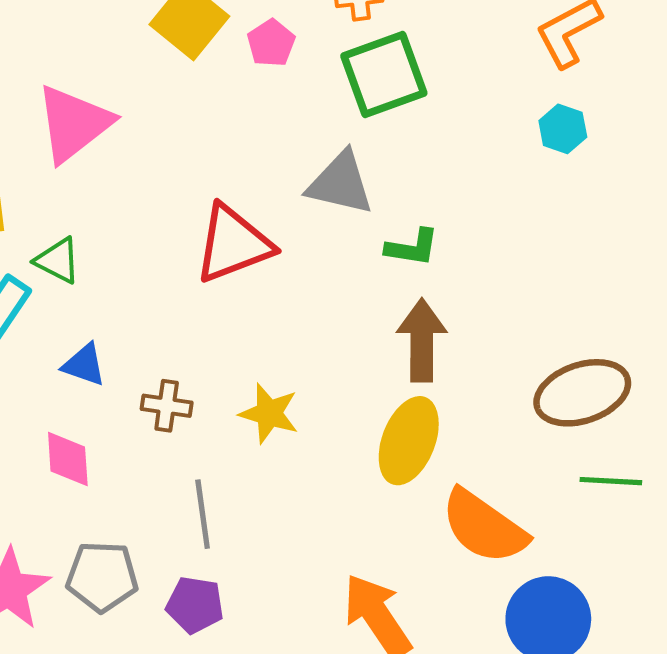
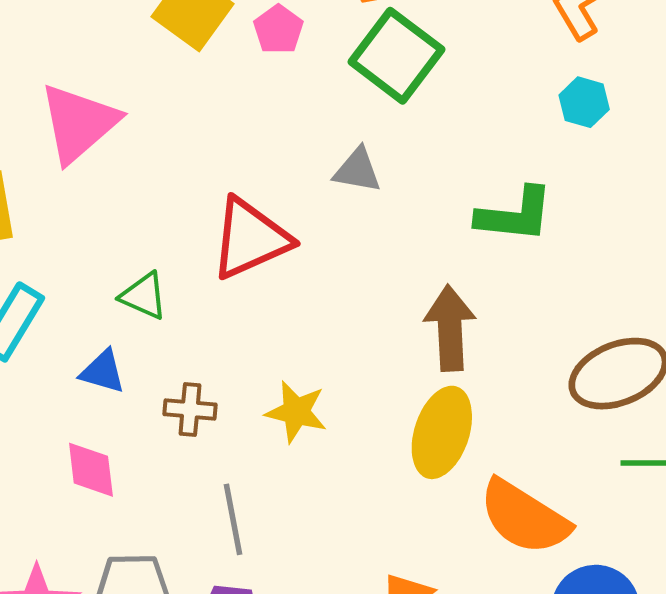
green square: (384, 74) -> (396, 56), turned -30
gray triangle: (340, 183) -> (357, 170), size x0.7
green L-shape: (412, 247) -> (515, 215), moved, size x1.4
green triangle: (58, 261) -> (144, 296), moved

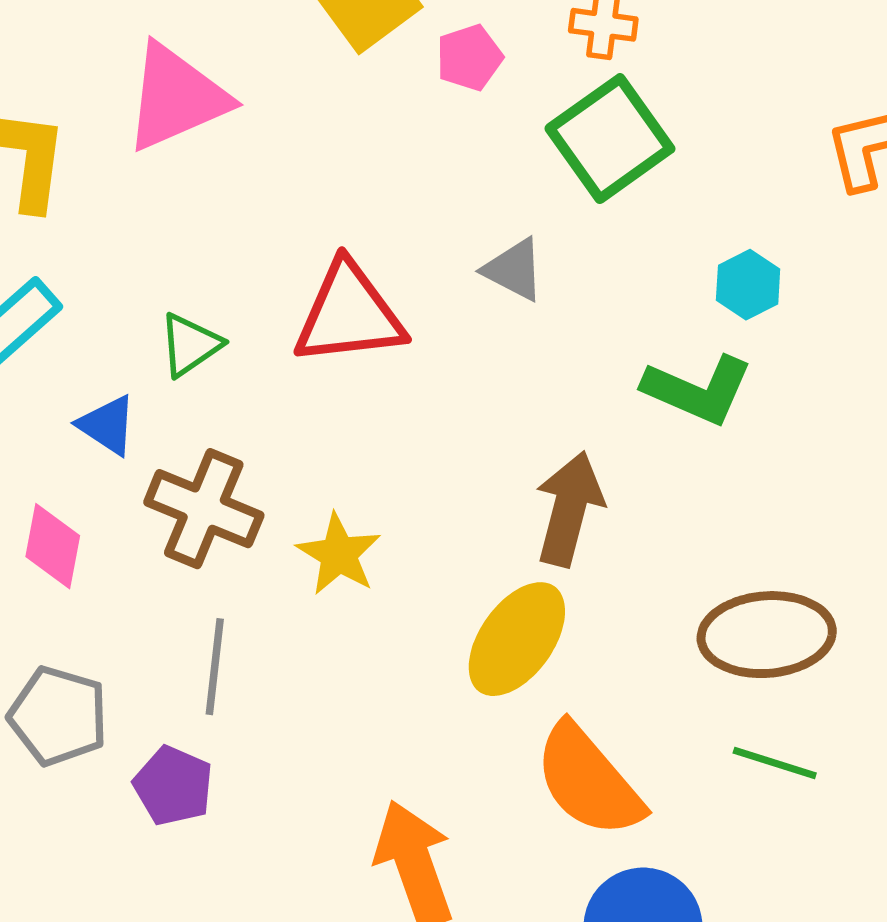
cyan hexagon: (584, 102) -> (748, 285), moved
green triangle: (144, 296) -> (190, 345), turned 44
brown cross: (190, 409) -> (204, 509), size x1.6

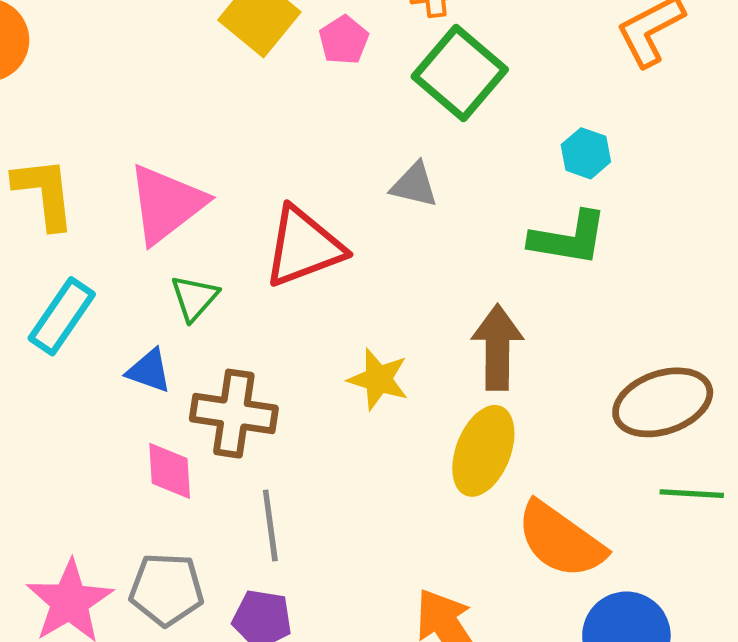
pink triangle: (176, 97) -> (166, 204), moved
pink diamond: (53, 546) -> (170, 471), moved
yellow star: (339, 554) -> (378, 379), moved

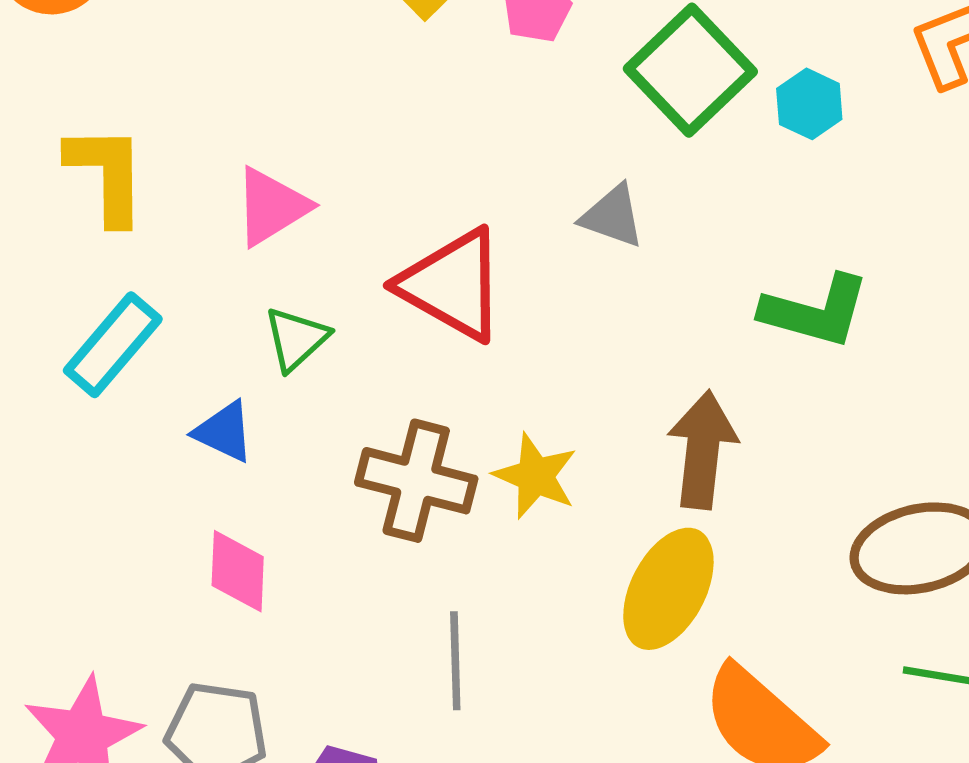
cyan hexagon: (586, 153) -> (809, 104), moved
pink triangle: (166, 204) -> (271, 207), size x0.7
red triangle: (304, 247) -> (452, 285), turned 44
brown cross: (234, 414) -> (416, 481), moved
gray line: (270, 525) -> (455, 661), moved

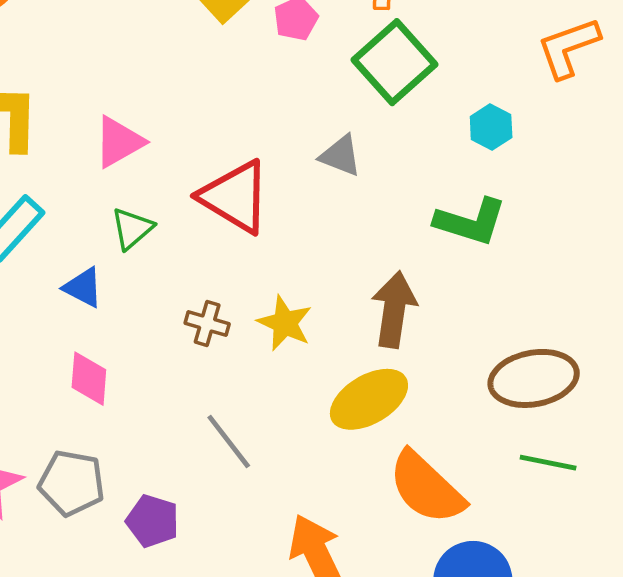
cyan hexagon: (809, 104) -> (491, 127), moved
brown cross: (416, 481) -> (207, 324), size x0.6
yellow ellipse: (668, 589) -> (369, 399), turned 30
gray line: (455, 661) -> (229, 441), turned -38

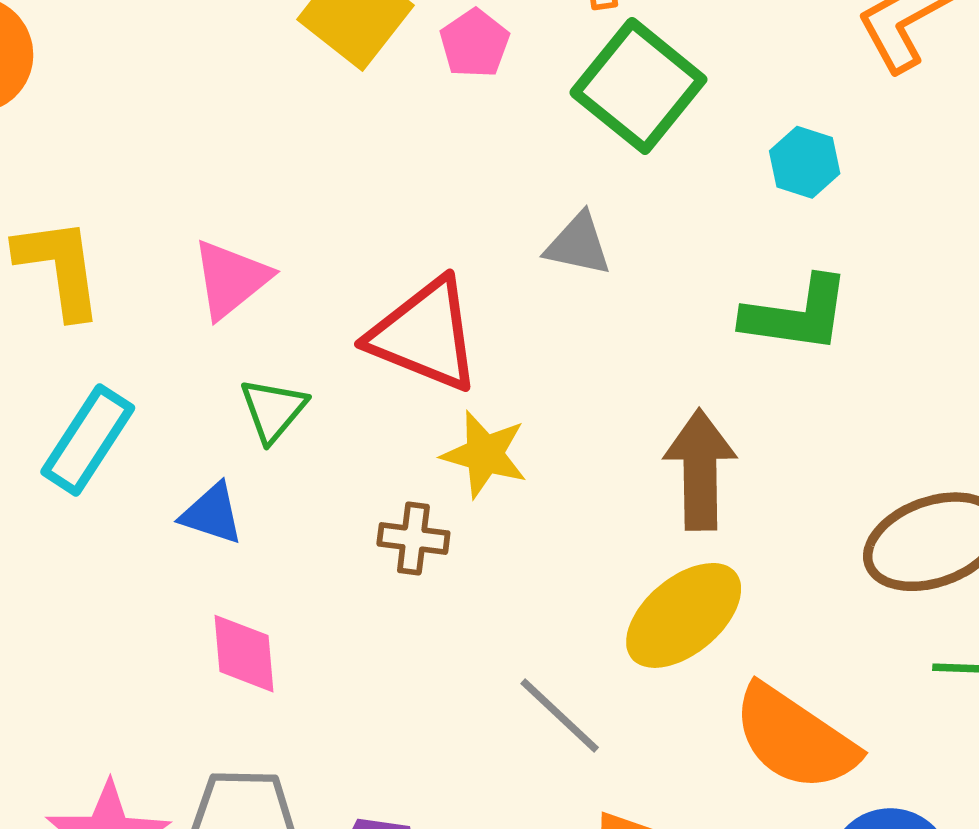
yellow star: (285, 323) -> (485, 454), moved
gray line: (229, 441) -> (560, 716), moved

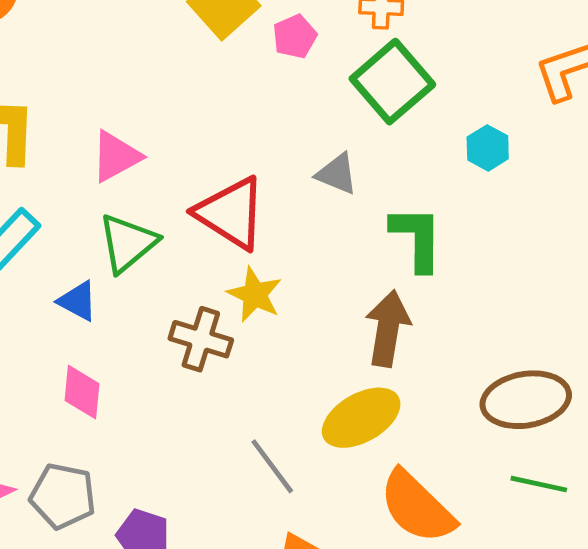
green L-shape: (797, 314) -> (417, 238), moved, turned -108
green triangle: (273, 410) -> (128, 243), size x1.4
brown cross: (413, 539) -> (201, 339), size x1.4

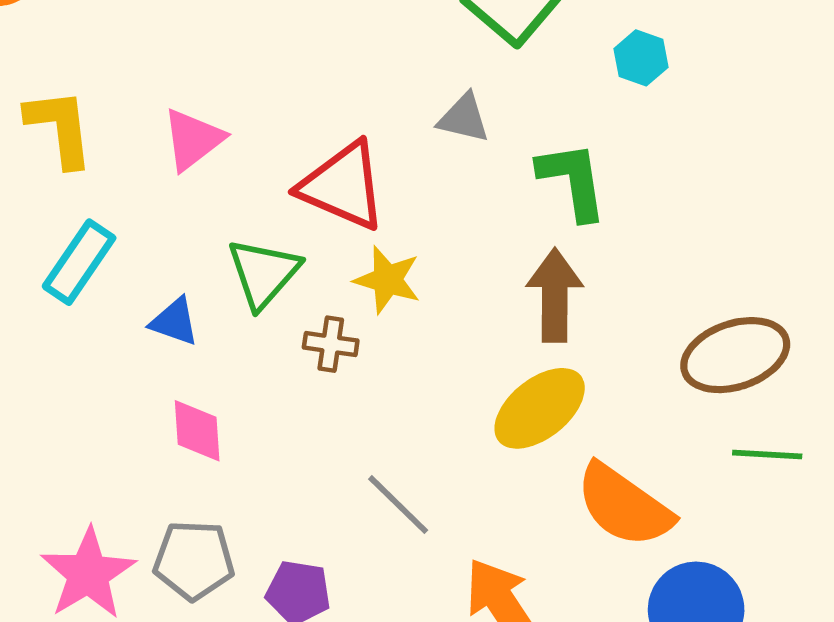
green triangle: (128, 243) -> (264, 273), moved
brown cross: (201, 339) -> (331, 344), size x0.7
gray line: (272, 466) -> (398, 505), moved

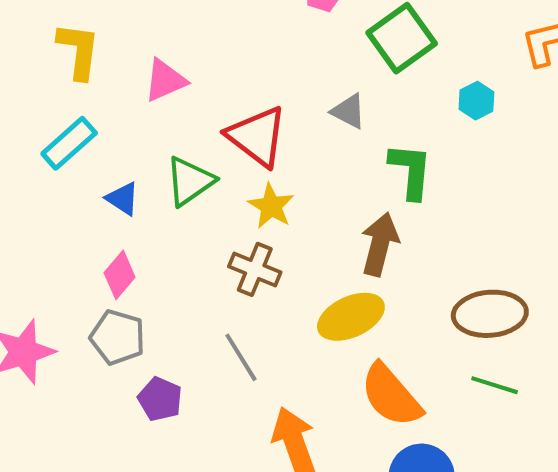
brown cross: (331, 344) -> (255, 269), moved, size x1.4
pink diamond: (197, 431) -> (120, 275), turned 30
gray pentagon: (194, 560) -> (118, 337), moved

